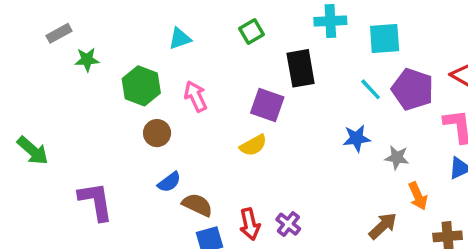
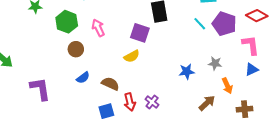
blue star: (357, 138) -> (187, 72), moved
brown semicircle: (197, 205) -> (110, 84), moved

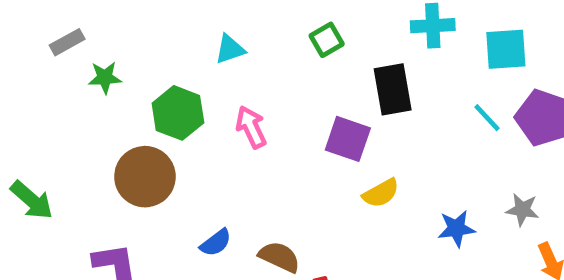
brown circle: (76, 49) -> (145, 177), moved, size x1.6
yellow semicircle: (132, 56) -> (381, 193), moved

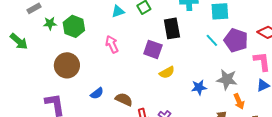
cyan triangle: (230, 49) -> (118, 11), moved
green hexagon: (178, 113) -> (74, 26), moved
green arrow: (32, 200) -> (19, 41), moved
gray star: (522, 210) -> (227, 79), size x1.5

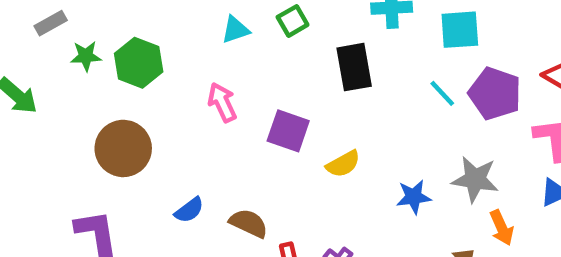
purple square: (153, 49) -> (288, 131), moved

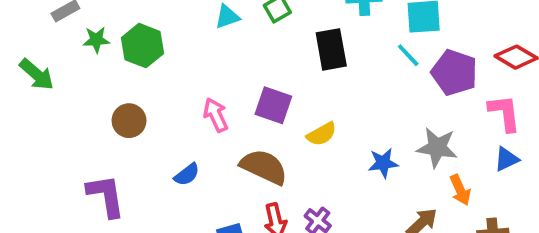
cyan line: (442, 93) -> (408, 55), moved
pink arrow: (222, 102) -> (216, 115), moved
brown circle: (123, 148) -> (129, 121), size x0.7
brown semicircle: (249, 223) -> (264, 167), moved, size x1.4

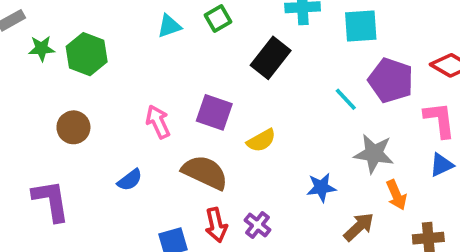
black rectangle: (331, 49) -> (271, 58), turned 48
cyan line: (408, 55) -> (346, 99), moved
blue star: (383, 163) -> (321, 187), moved

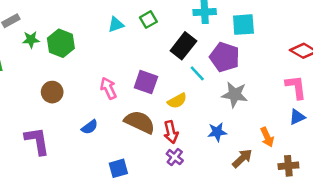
purple pentagon: (391, 80) -> (225, 57), moved
cyan line: (346, 99) -> (197, 73), moved
gray star: (374, 154) -> (235, 95), moved
red arrow: (216, 225) -> (171, 132), moved

